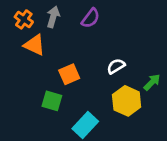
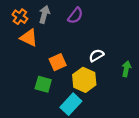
green arrow: (152, 82) -> (126, 69), turned -32
yellow hexagon: (127, 101) -> (84, 80), moved

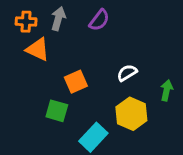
orange cross: (20, 17) -> (26, 22), turned -32
yellow hexagon: (84, 80) -> (131, 114), moved

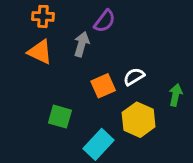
gray arrow: (58, 19) -> (82, 44), moved
orange cross: (26, 22) -> (43, 16), moved
orange square: (76, 82) -> (103, 86), moved

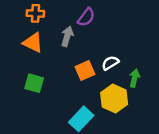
green arrow: (176, 95) -> (134, 78), moved
green square: (60, 117) -> (34, 83), moved

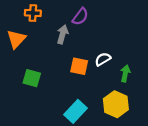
orange triangle: (33, 43) -> (16, 39), moved, turned 48
orange square: (85, 71) -> (79, 66), turned 36
yellow hexagon: (114, 98) -> (116, 104), moved

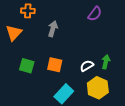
purple semicircle: (80, 17) -> (95, 14), moved
white semicircle: (103, 59) -> (87, 66), moved
orange square: (79, 66) -> (55, 65), moved

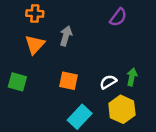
orange triangle: (14, 33) -> (35, 45), moved
green square: (27, 66) -> (17, 82), moved

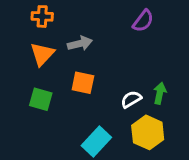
gray arrow: (66, 36) -> (80, 44), turned 60
orange square: (68, 81) -> (83, 83), moved
green square: (17, 82) -> (41, 99), moved

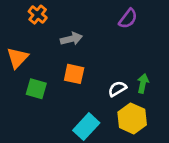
orange cross: (42, 16) -> (38, 15), turned 36
orange triangle: (42, 54) -> (17, 58), moved

